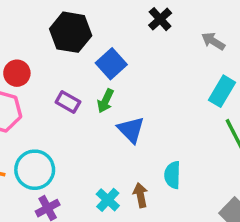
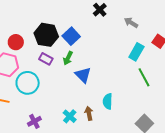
black hexagon: (71, 32) -> (46, 35), moved
cyan circle: (35, 170) -> (28, 83), moved

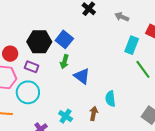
purple rectangle: (46, 59) -> (32, 67), moved
brown arrow: (89, 113) -> (94, 113), turned 32
cyan cross: (70, 116) -> (66, 116), moved

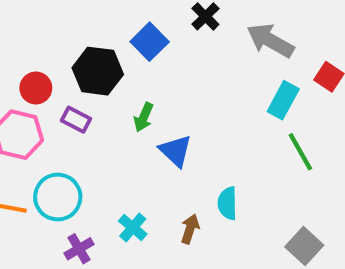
gray arrow: (122, 17) -> (270, 41), size x1.6
blue square: (64, 39) -> (150, 42), moved
cyan circle: (28, 92) -> (58, 197), moved

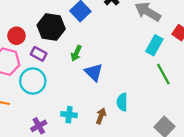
cyan circle: (58, 197) -> (33, 81), moved
cyan cross: (133, 227) -> (69, 115), turned -35

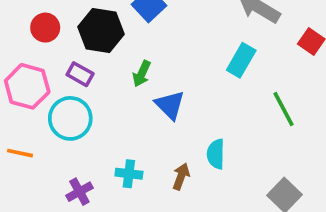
red circle: (16, 36) -> (45, 28), moved
cyan rectangle: (154, 45) -> (241, 60), moved

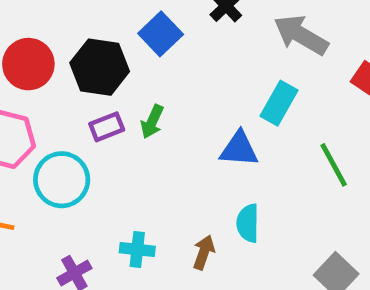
red circle: (45, 28) -> (28, 64), size x1.4
purple rectangle: (80, 74) -> (107, 127), moved, turned -50
blue triangle: (170, 105) -> (239, 149), moved, turned -40

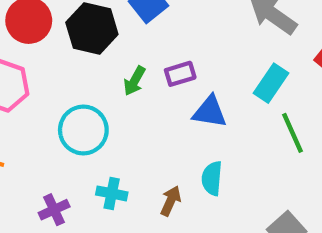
cyan rectangle: (279, 103) -> (271, 83), moved
purple rectangle: (107, 127) -> (180, 74), moved
cyan circle: (62, 180) -> (83, 130), moved

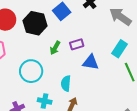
cyan semicircle: (212, 178) -> (66, 83), moved

